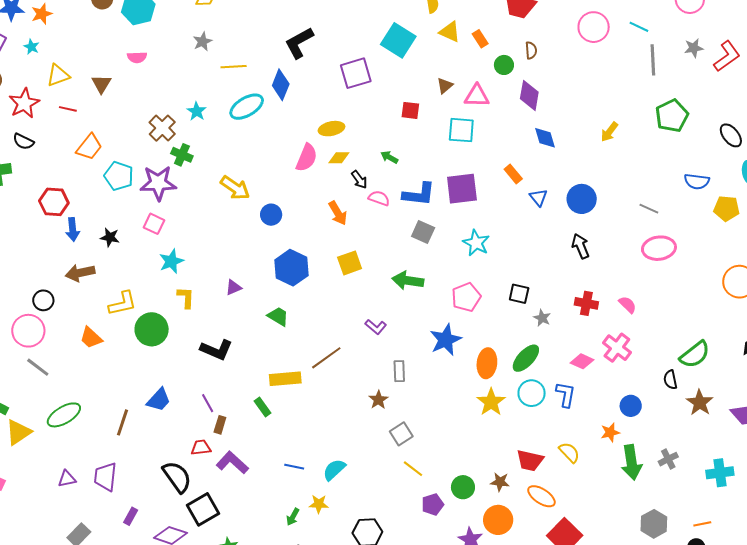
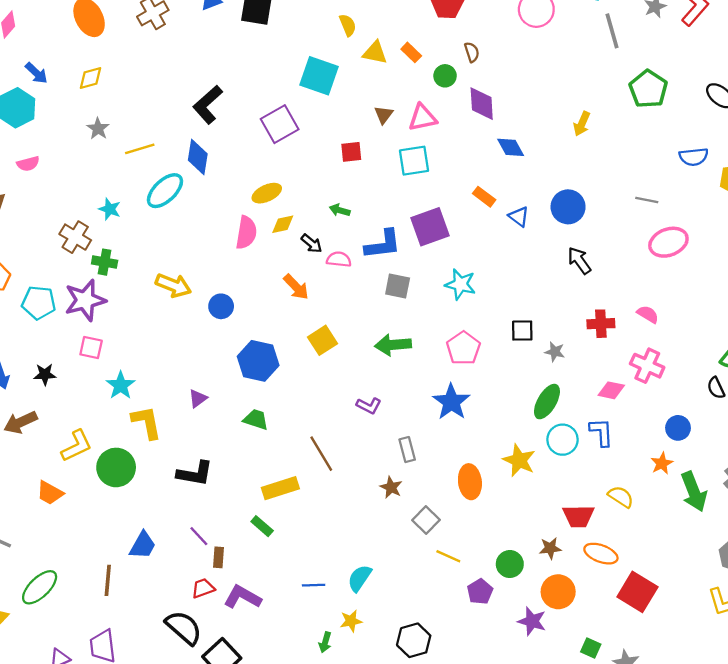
yellow L-shape: (186, 297) -> (147, 422), size x1.4
brown line: (326, 358) -> (321, 454), turned -72
orange ellipse: (487, 363) -> (470, 482), moved

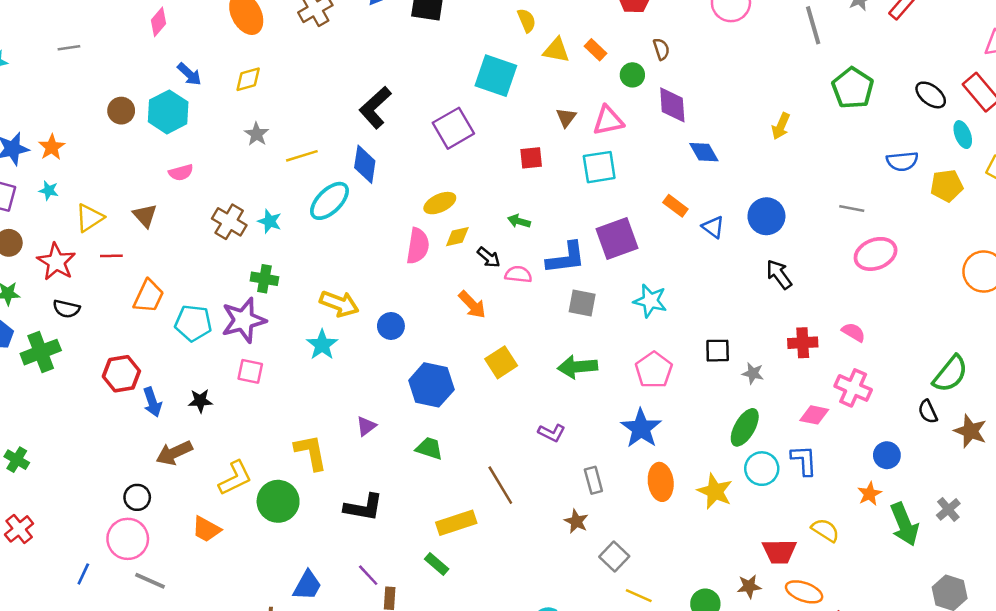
brown cross: (75, 237) -> (229, 222), moved
cyan star: (121, 385) -> (322, 345), moved
orange ellipse: (470, 482) -> (661, 482), moved

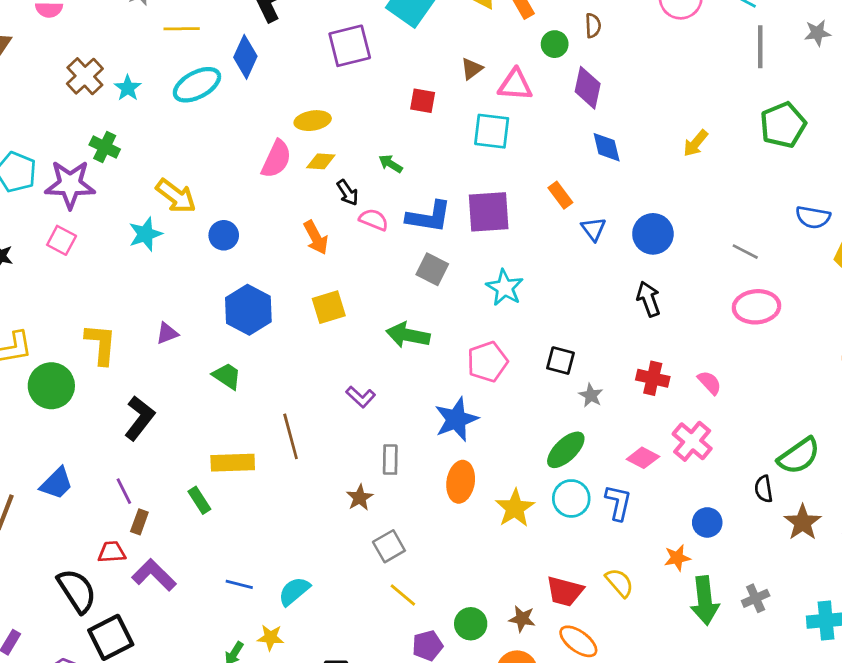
black L-shape: (364, 507) -> (140, 418), turned -78

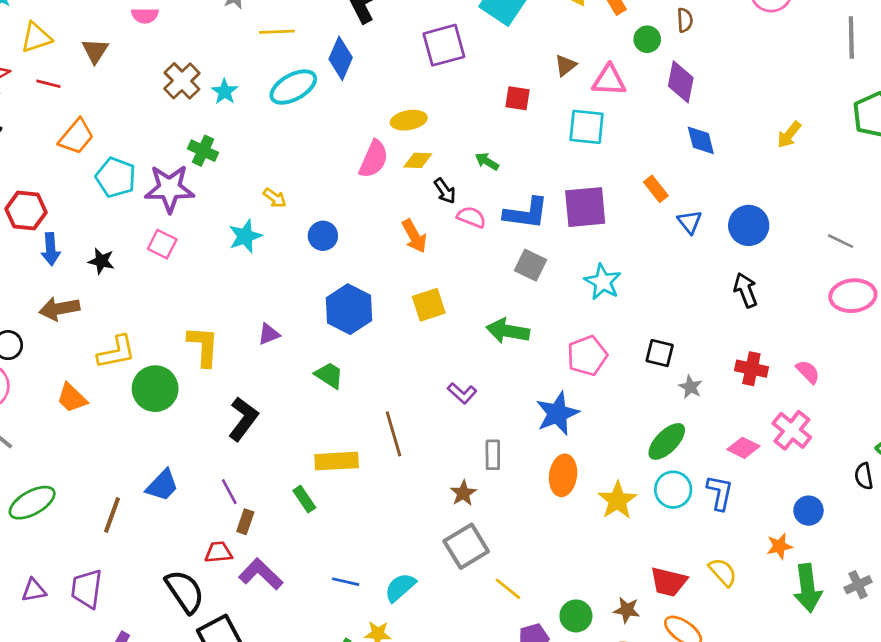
yellow arrow: (176, 196) -> (275, 198), size x0.6
gray square: (389, 546) -> (466, 546), moved, size x1.4

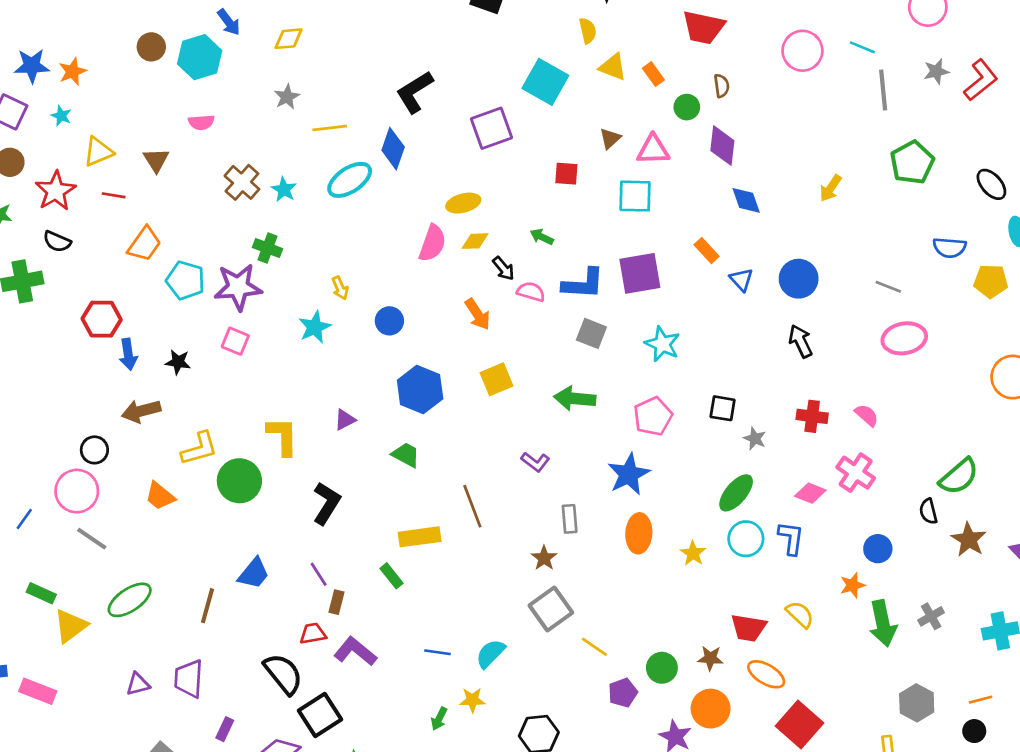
yellow arrow: (275, 198) -> (340, 288), turned 35
yellow star: (617, 500) -> (693, 553), size x0.7

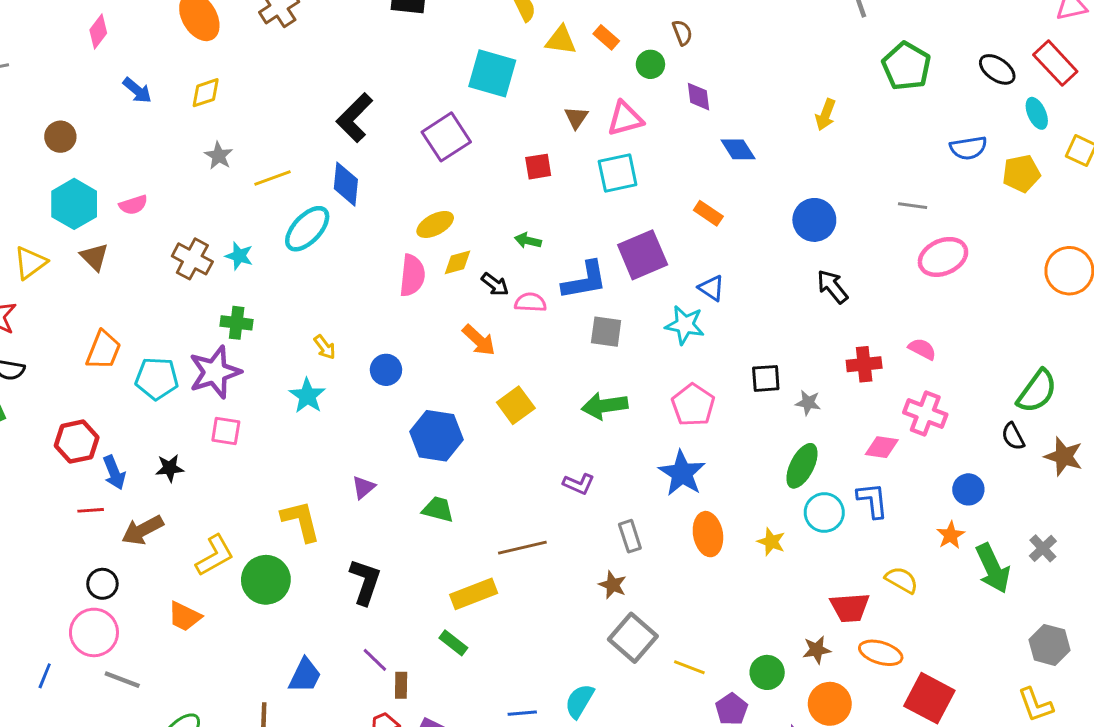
cyan hexagon: (200, 57) -> (74, 204), moved
purple diamond: (722, 146) -> (698, 97), size x0.7
red line: (114, 195) -> (91, 510), moved
blue triangle: (741, 280) -> (711, 288), moved
brown line: (472, 506) -> (522, 548), turned -69

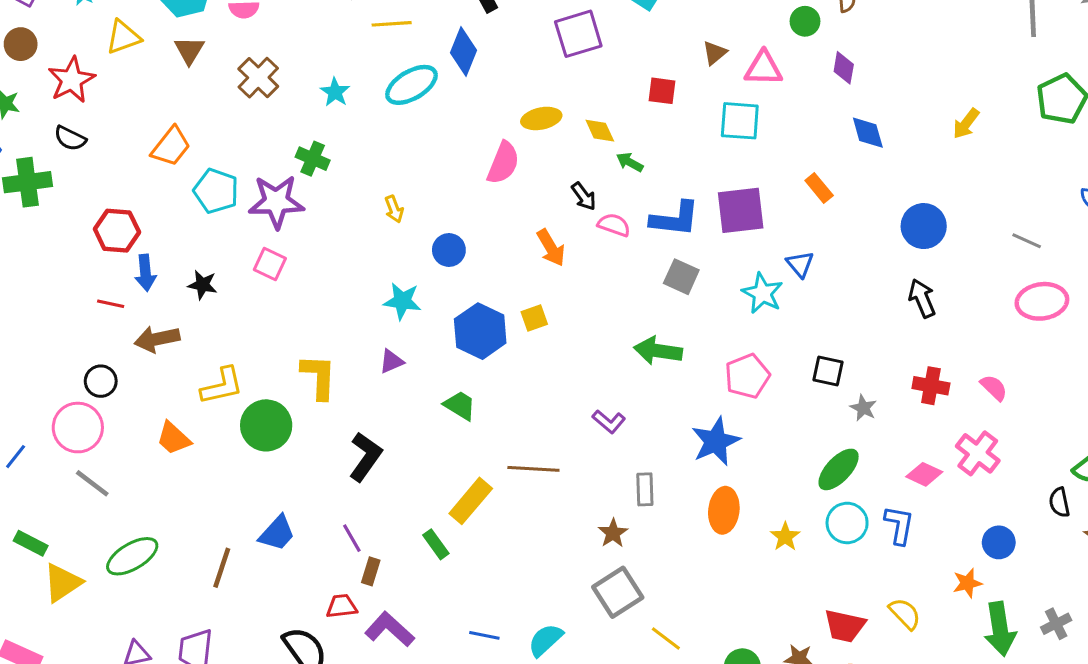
brown cross: (192, 259) -> (258, 78), moved
yellow diamond: (457, 262) -> (600, 131), moved, turned 64
cyan star: (307, 396) -> (402, 301), moved, turned 30
yellow square: (516, 405) -> (534, 318), moved, size x0.7
yellow rectangle: (474, 594) -> (471, 501), turned -45

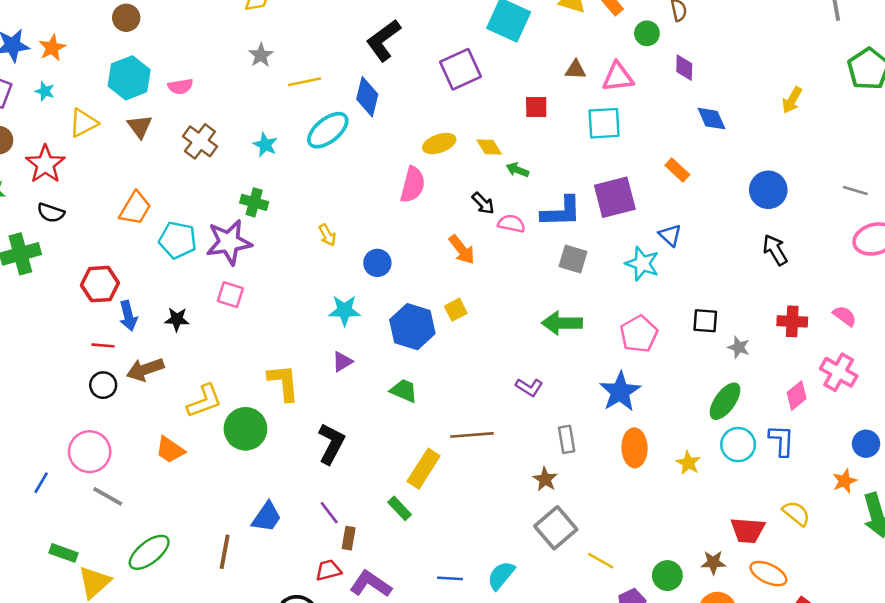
brown triangle: (715, 53) -> (576, 70), turned 50
black circle: (101, 381) -> (103, 385), moved
pink diamond: (924, 474) -> (797, 396), turned -56

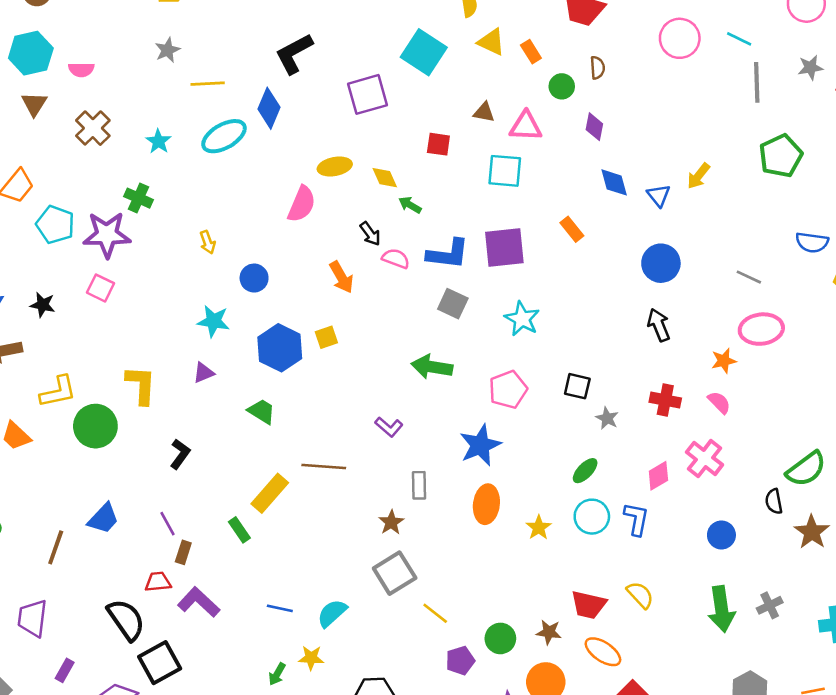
blue triangle: (670, 235) -> (659, 195), moved
green ellipse: (725, 401) -> (585, 471), size x0.7
black L-shape: (331, 444) -> (180, 454), size x0.7
orange star: (845, 481) -> (724, 361), moved

